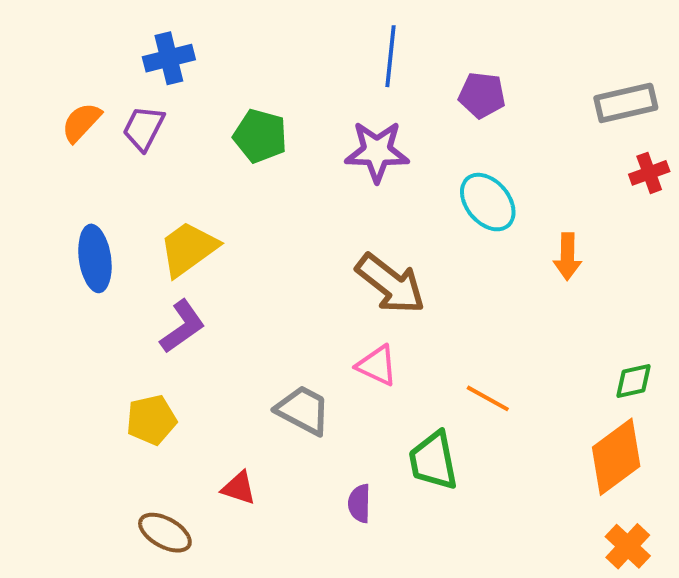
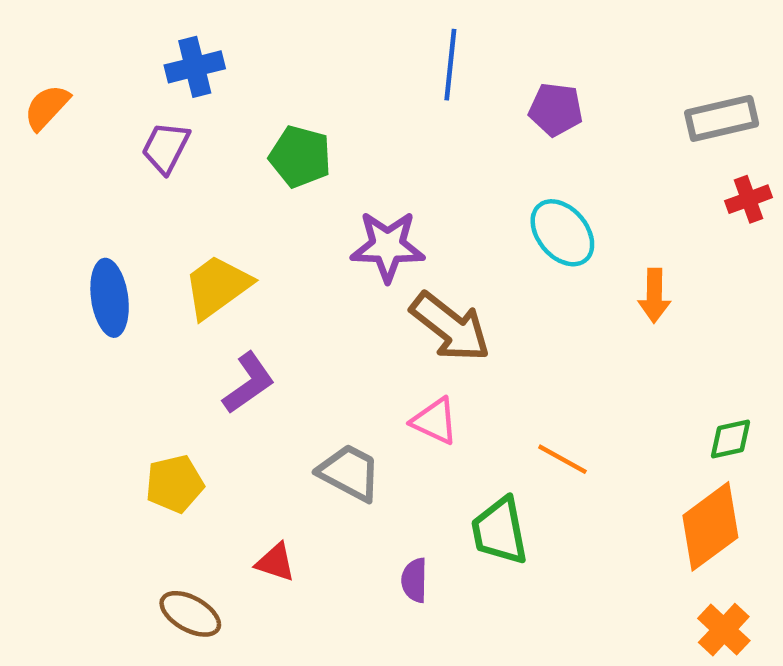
orange semicircle: (81, 122) -> (47, 107), moved
purple star: (377, 152) -> (388, 246), moved
purple L-shape: (182, 327) -> (249, 383), moved

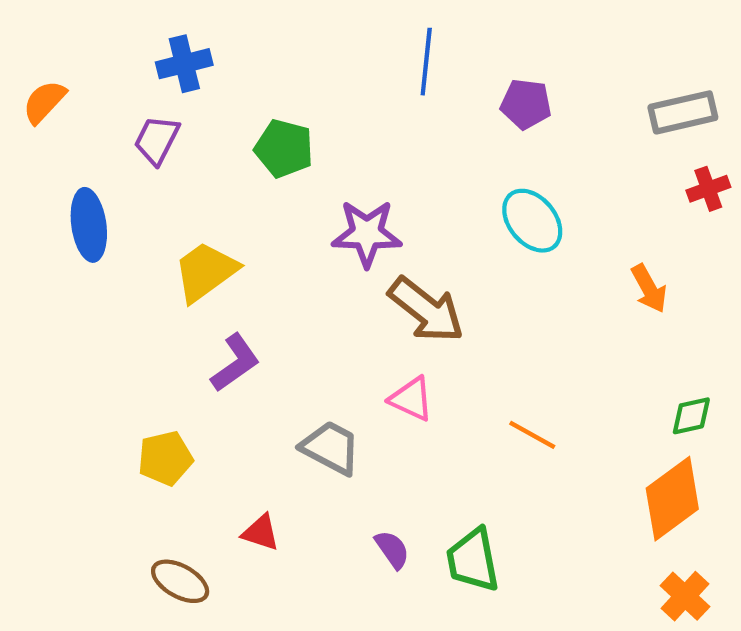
orange arrow: (654, 296) -> (649, 289), moved, turned -30
blue ellipse: (110, 298) -> (89, 225), moved
green trapezoid: (500, 531) -> (473, 560), moved
purple semicircle: (414, 580) -> (392, 549), turned 144

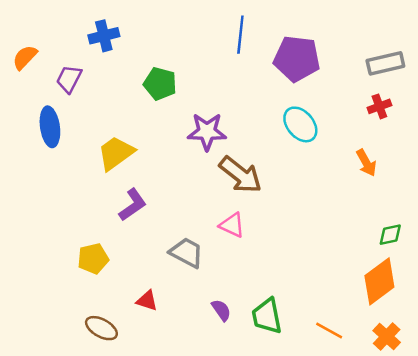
purple pentagon: (526, 104) -> (297, 59), size x1.6
purple trapezoid: (157, 140) -> (69, 79), moved
red cross: (708, 189) -> (379, 106), moved
orange line: (532, 435) -> (329, 331), moved

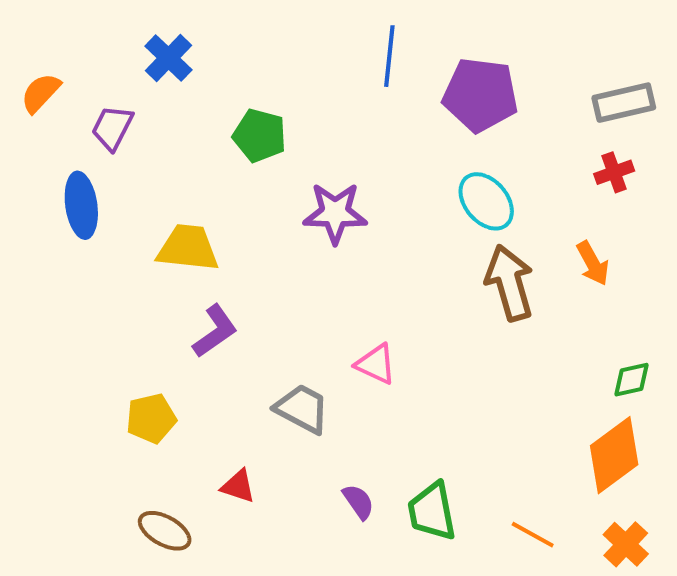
blue cross: (104, 36) -> (168, 58), turned -32
yellow trapezoid: (116, 153) -> (188, 248), turned 42
brown arrow: (240, 175) -> (509, 283), moved, turned -144

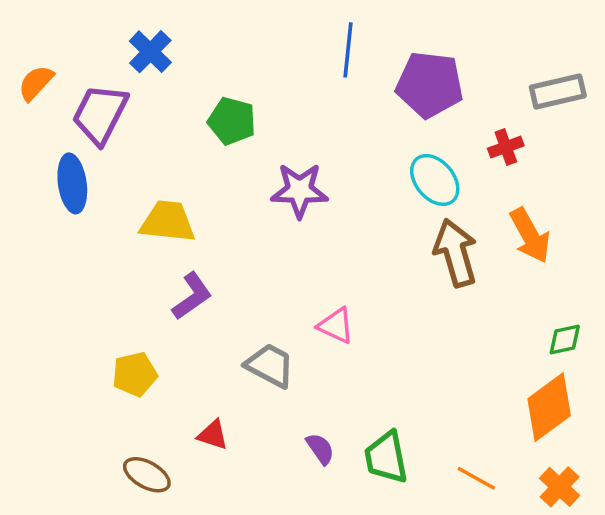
purple trapezoid: (112, 128) -> (100, 114), size x1.5
red cross: (614, 172) -> (506, 147), moved
orange arrow: (593, 263) -> (530, 235), size x1.4

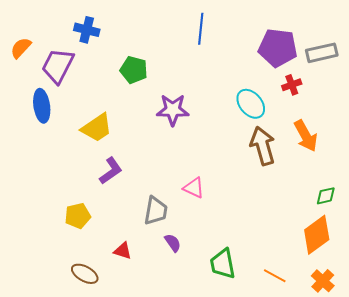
blue cross: (150, 52) -> (87, 30), turned -30
purple pentagon: (429, 85) -> (278, 48), moved
yellow trapezoid: (168, 222) -> (97, 128), turned 140
gray trapezoid: (270, 366) -> (156, 211), turned 72
purple semicircle: (320, 449) -> (173, 243), moved

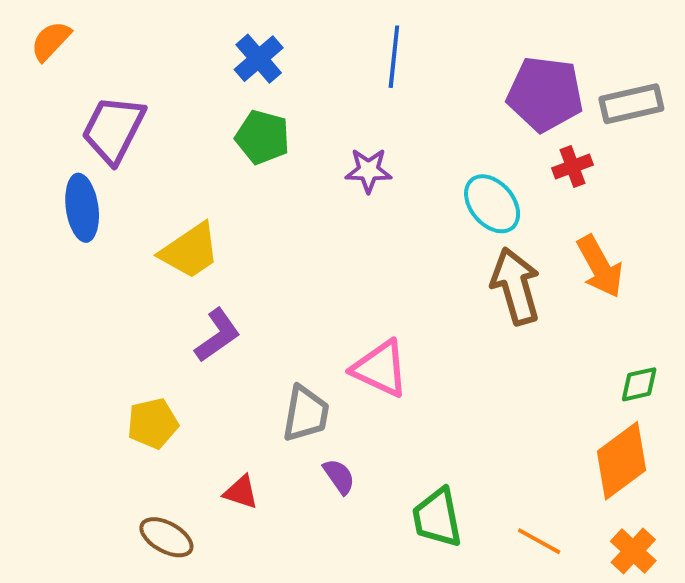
blue cross: (87, 30) -> (259, 59), moved, turned 35
orange semicircle: (21, 48) -> (51, 41), moved
purple star: (173, 110) -> (368, 170), moved, size x0.7
pink triangle: (194, 188) -> (380, 369), size x1.4

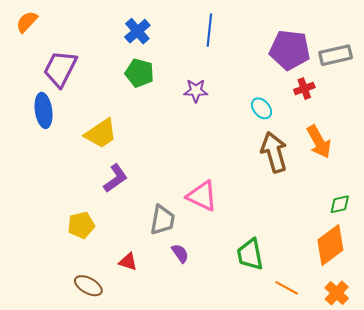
cyan ellipse: (492, 204) -> (262, 108), size x0.7
green trapezoid: (437, 518) -> (250, 254), moved

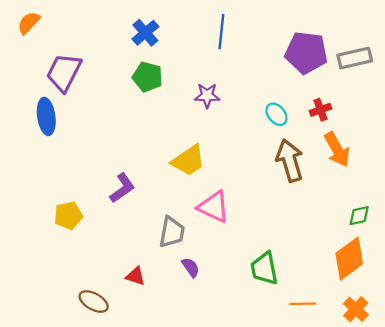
red cross: (304, 89) -> (321, 110), moved
yellow trapezoid: (101, 133) -> (188, 161), moved
yellow pentagon: (81, 225) -> (68, 216), moved
orange line: (287, 288) -> (303, 304), turned -30

